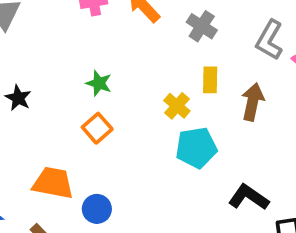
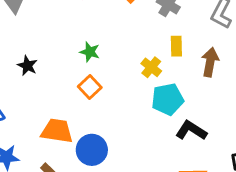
black L-shape: (249, 197) -> (191, 130), moved
blue circle: (97, 209) -> (92, 150), size x1.4

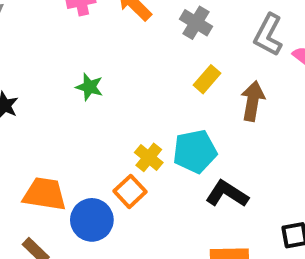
yellow rectangle: (176, 46) -> (207, 79), turned 42
yellow cross: (151, 67) -> (149, 157), moved
orange square: (90, 87) -> (130, 191), moved

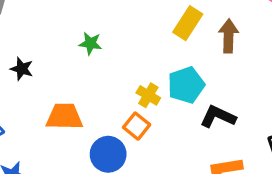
yellow rectangle: (207, 79) -> (188, 23), size x1.4
orange trapezoid: (45, 194) -> (64, 117), moved

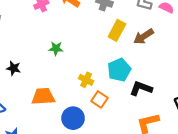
brown arrow: (229, 36) -> (144, 36), turned -120
yellow cross: (148, 95) -> (86, 80), moved
orange square: (137, 126) -> (99, 99), moved

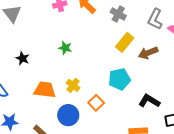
yellow cross: (86, 80) -> (73, 85), moved
black L-shape: (141, 88) -> (149, 101), moved

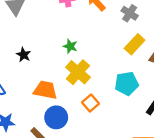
yellow cross: (73, 85) -> (78, 72), moved, size x1.6
orange square: (96, 103) -> (90, 103), moved
blue circle: (68, 115) -> (56, 117), moved

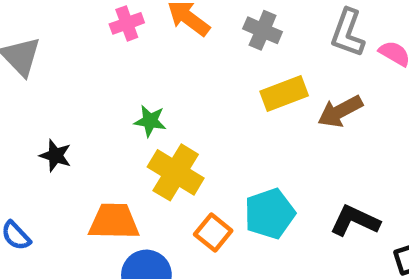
yellow rectangle: (135, 44) -> (284, 93), turned 36
cyan pentagon: (127, 84) -> (270, 214), moved

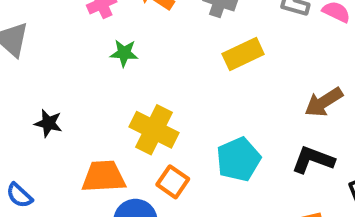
brown arrow: (340, 111) -> (324, 102), moved
green star: (150, 121) -> (124, 53), moved
orange square: (213, 233) -> (173, 182), moved

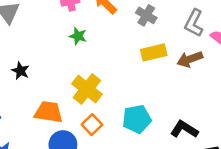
brown arrow: (324, 102) -> (190, 59), moved

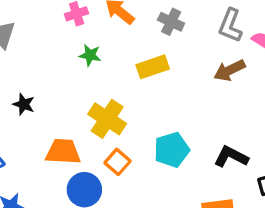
yellow rectangle: (154, 52) -> (153, 67), moved

